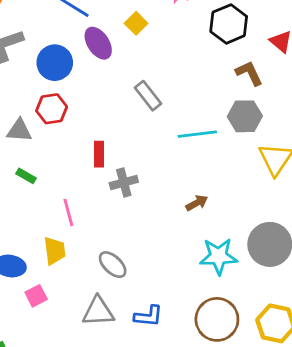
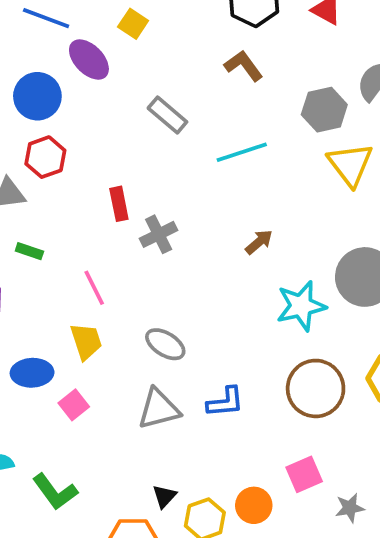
brown L-shape: (249, 73) -> (244, 66), moved
gray hexagon: (245, 116) -> (324, 110), moved

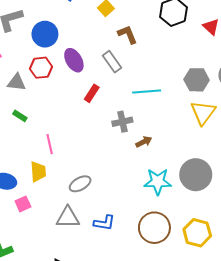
purple ellipse: (89, 60) -> (74, 60), moved
brown L-shape: (244, 66) -> (128, 35), moved
red rectangle: (119, 204) -> (92, 93), moved, turned 30
gray cross: (159, 234) -> (122, 122), moved
gray ellipse: (165, 344) -> (80, 184), turned -75

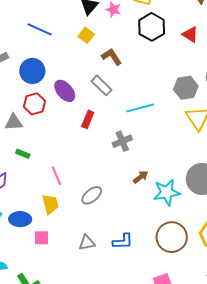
brown arrow: (144, 142) -> (141, 177), moved
gray ellipse: (80, 184) -> (92, 195), moved
pink square: (23, 204) -> (41, 238), turned 35
gray triangle: (68, 217) -> (87, 243), size x0.7

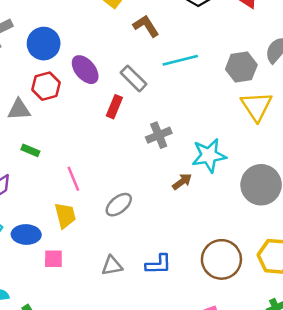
gray rectangle: (101, 85) -> (133, 78), moved
cyan line: (140, 108) -> (180, 60), moved
cyan star: (167, 192) -> (209, 155), moved

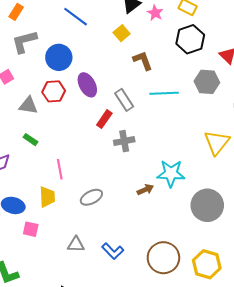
gray hexagon: (241, 67) -> (207, 82), moved
gray cross: (159, 135) -> (124, 141), moved
blue L-shape: (158, 264) -> (113, 251), turned 35

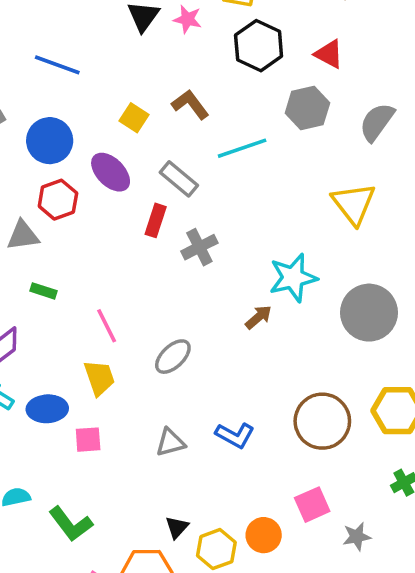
yellow square: (122, 33) -> (134, 118), moved

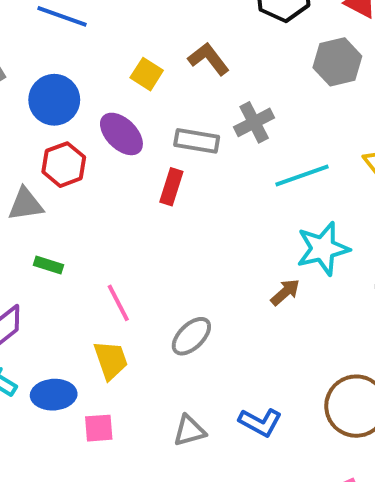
cyan line: (242, 148) -> (302, 175), moved
gray rectangle: (179, 179) -> (197, 141), turned -30
gray cross: (199, 247) -> (254, 122), moved

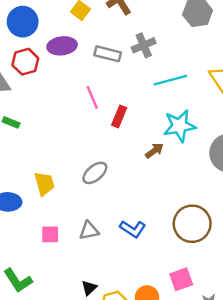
purple ellipse: (121, 134) -> (62, 46), turned -56
red rectangle: (171, 187) -> (119, 116), moved
pink line: (118, 303) -> (92, 97), moved
pink square: (99, 428) -> (50, 234), moved

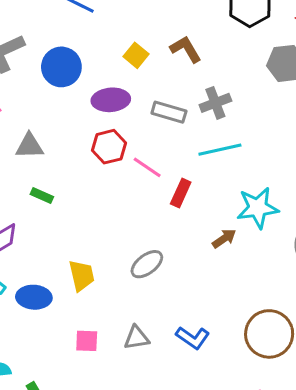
red hexagon: (25, 62) -> (109, 147), moved
cyan line: (170, 80) -> (220, 150), moved
pink line: (92, 97) -> (147, 167), turned -35

